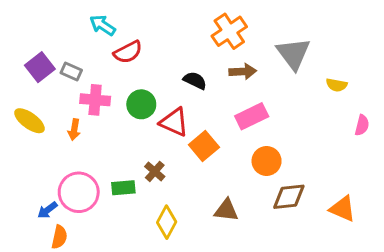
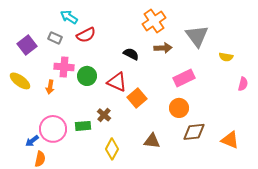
gray rectangle: (71, 72) -> (55, 38), moved
green circle: (141, 104) -> (87, 76), moved
pink rectangle: (252, 116) -> (184, 78), moved

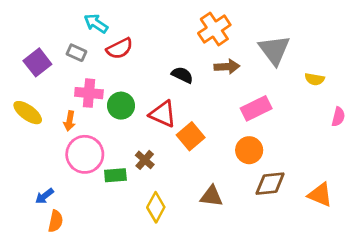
pink circle: (53, 129) -> (85, 154), moved

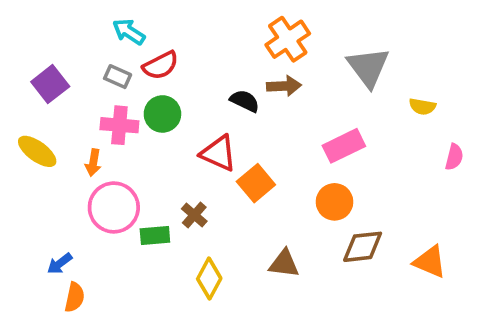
gray rectangle: (76, 53) -> (118, 77), moved
brown arrow: (227, 67) -> (284, 86), moved
green circle: (121, 106) -> (162, 114), moved

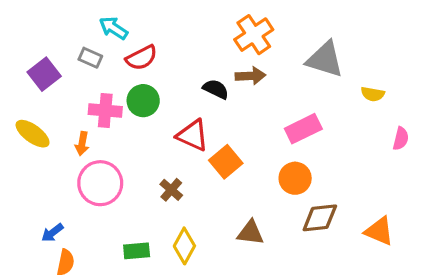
gray triangle: (368, 67) -> (325, 59), turned -36
gray rectangle: (118, 77) -> (90, 58), moved
green rectangle: (155, 236) -> (137, 251), moved

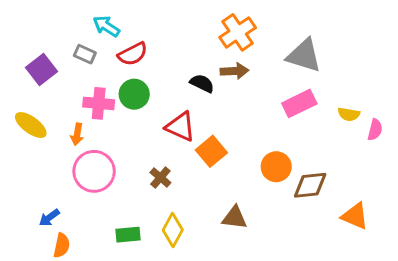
yellow semicircle: (373, 94) -> (349, 114), moved
pink rectangle: (303, 129) -> (299, 103), moved
brown diamond: (320, 218) -> (310, 185), moved

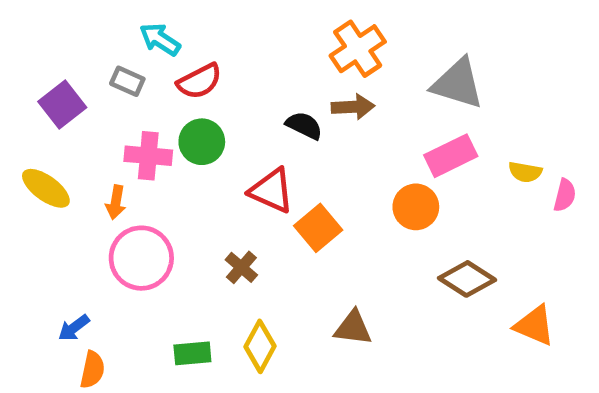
orange circle: (276, 167) -> (416, 207), moved
brown diamond: (310, 185) -> (467, 279), turned 39

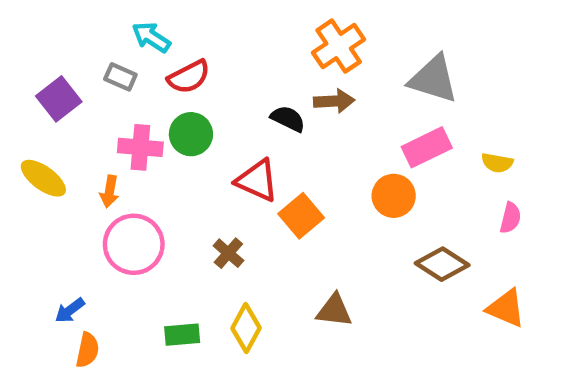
pink semicircle: (565, 195) -> (510, 218), moved

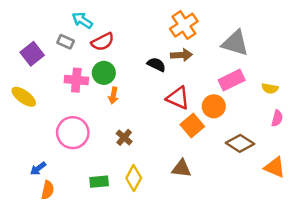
red triangle: (257, 180) -> (178, 98), moved
orange arrow: (109, 191) -> (113, 96), moved
orange square: (301, 216) -> (192, 125), moved

